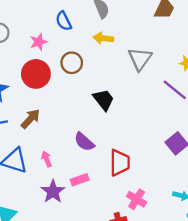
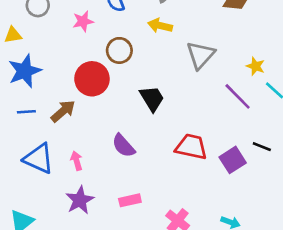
red circle: (36, 74) -> (92, 79), moved
red trapezoid: (120, 163) -> (191, 147), moved, turned -84
pink rectangle: (80, 180) -> (130, 200), moved

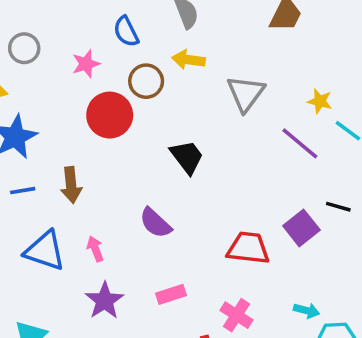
brown circle: (119, 50) -> (146, 81), moved
red circle: (92, 79) -> (110, 115), moved
brown arrow: (63, 111) -> (71, 185), turned 130
red trapezoid: (191, 147) -> (248, 248), moved

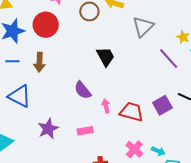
red circle: (110, 115) -> (46, 25), moved
pink arrow: (95, 249) -> (106, 106), moved
pink cross: (237, 315) -> (134, 149), moved

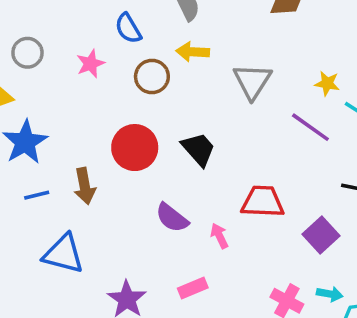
red circle: (46, 25) -> (135, 148), moved
purple square: (162, 105) -> (321, 235), moved
red trapezoid: (131, 112) -> (263, 202), moved

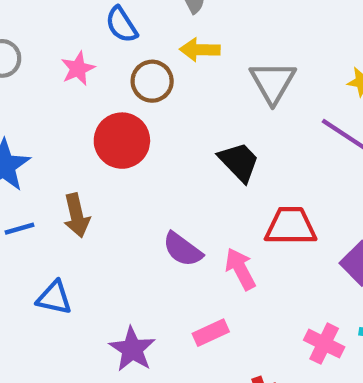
red circle: (135, 148) -> (122, 141), moved
black trapezoid: (199, 149) -> (239, 162), moved
pink arrow: (219, 236) -> (240, 269), size x1.4
blue triangle: (63, 254) -> (54, 298), size x0.7

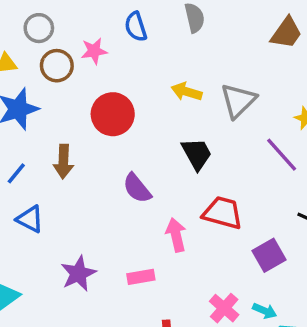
yellow arrow: (200, 50) -> (186, 92), moved
brown circle: (152, 81) -> (57, 66), moved
blue line: (19, 229) -> (16, 173), moved, turned -50
purple semicircle: (183, 249) -> (137, 188), moved

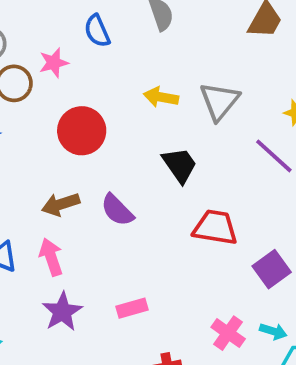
brown arrow: (63, 162) -> (61, 204), moved, turned 76
pink arrow: (176, 235) -> (51, 257), moved

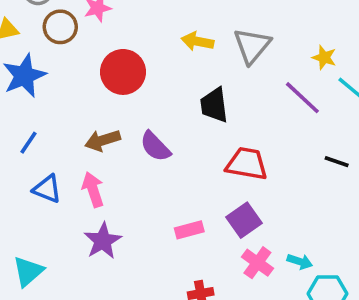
black trapezoid: (180, 165) -> (214, 105), turned -153
purple square: (272, 269) -> (244, 220), moved
pink rectangle: (132, 308) -> (189, 230), moved

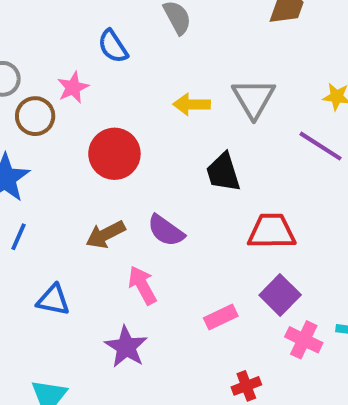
blue line: (28, 143) -> (18, 237), moved
pink arrow: (93, 190) -> (142, 285), moved

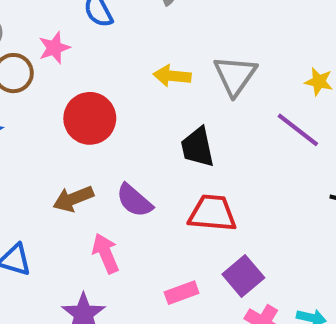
red trapezoid: (272, 231) -> (212, 213), moved

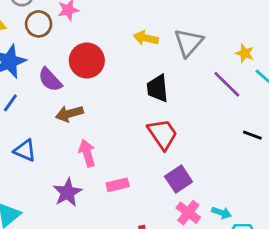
purple semicircle: (134, 201) -> (50, 80), moved
red trapezoid: (212, 213) -> (163, 134), turned 44
pink rectangle: (182, 293) -> (118, 185), moved

